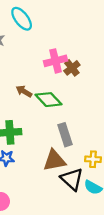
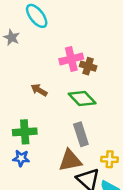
brown cross: (72, 68) -> (88, 66), turned -35
green diamond: (49, 100) -> (82, 98), moved

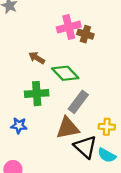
green diamond: (82, 98) -> (65, 73), moved
green cross: (25, 132) -> (37, 94), moved
gray rectangle: (81, 134) -> (78, 102), turned 55

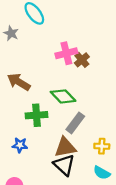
brown cross: (85, 34) -> (82, 60), turned 32
brown arrow: (37, 58) -> (19, 82), moved, size x1.5
black triangle: (85, 147) -> (64, 165), moved

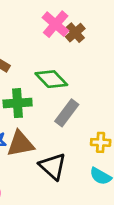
pink cross: (66, 53) -> (56, 24), turned -35
brown triangle: (65, 147) -> (20, 144), moved

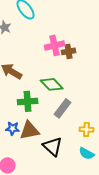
pink cross: (56, 24) -> (55, 45), turned 36
brown cross: (75, 33) -> (69, 51), turned 32

